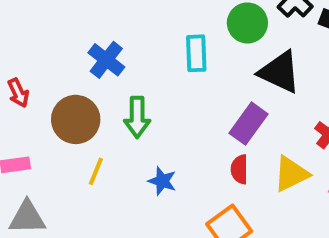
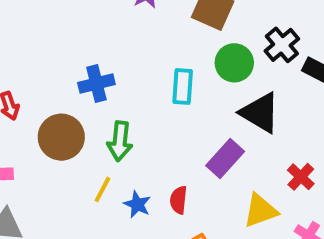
blue cross: (106, 60) -> (96, 83), turned 32
red semicircle: (239, 169) -> (179, 200), moved
yellow line: (96, 171) -> (103, 189), moved

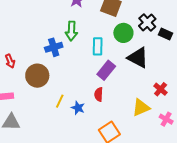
green arrow: (120, 141) -> (71, 31), moved
purple rectangle: (225, 158) -> (106, 70), moved
red semicircle: (179, 200) -> (99, 94), moved

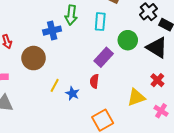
green circle: (123, 33) -> (128, 40), moved
cyan rectangle: (98, 46) -> (100, 22), moved
black triangle: (138, 58) -> (157, 48), moved

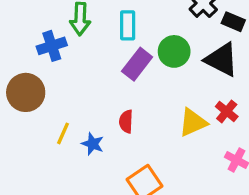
purple rectangle: (104, 57) -> (137, 64), moved
yellow triangle: (136, 97) -> (193, 122), moved

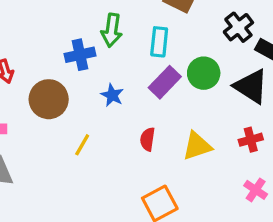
red cross: (227, 111) -> (251, 140), turned 30
yellow triangle: (193, 122) -> (197, 146), moved
blue star: (93, 144) -> (112, 95), moved

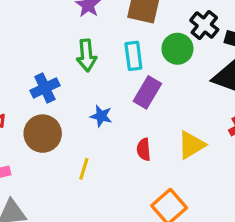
blue cross: (80, 55) -> (45, 88), moved
green circle: (204, 73) -> (177, 49), moved

